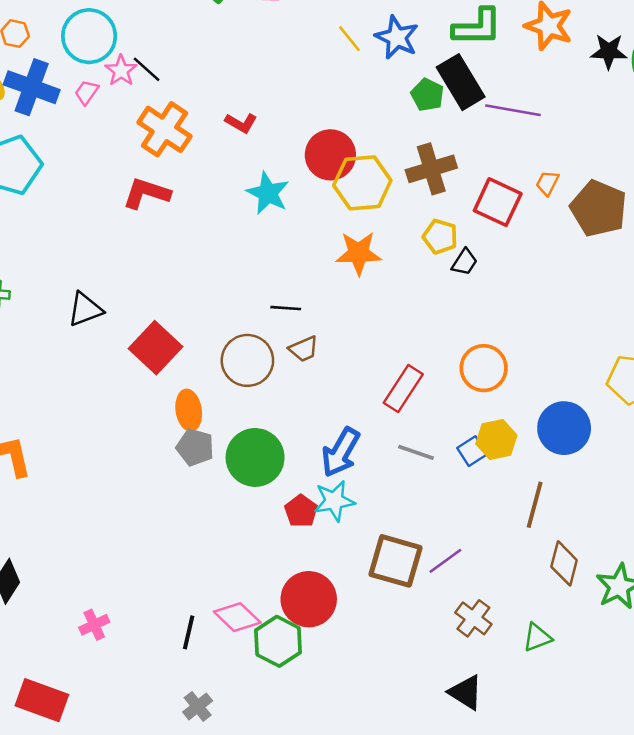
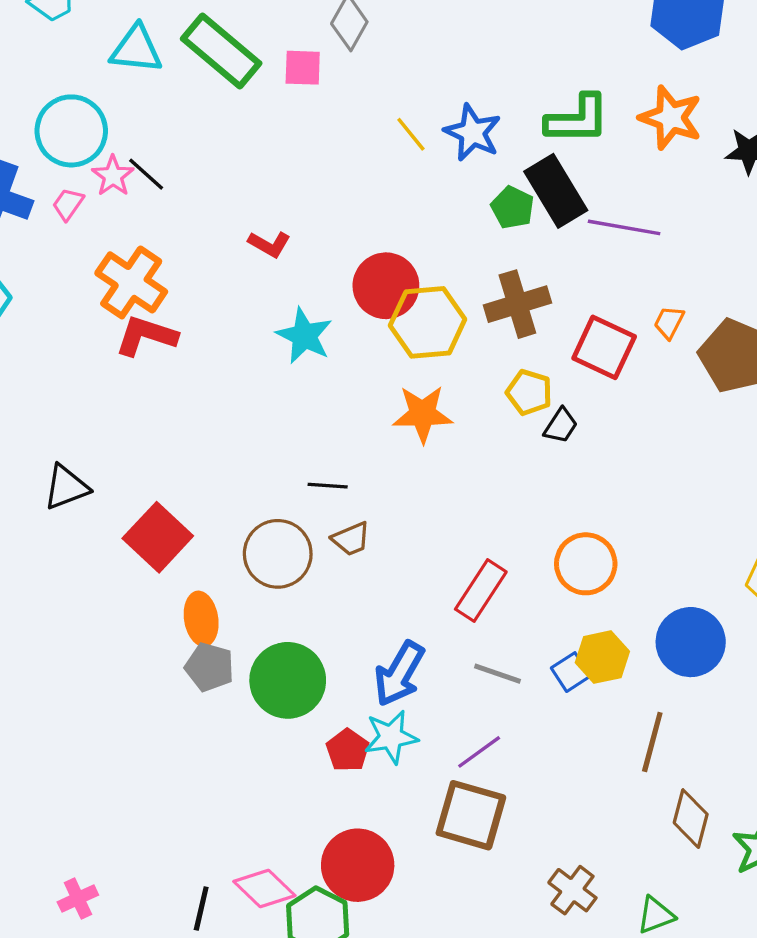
orange cross: (164, 129) -> (131, 282), moved
purple line: (445, 561) -> (479, 752), moved

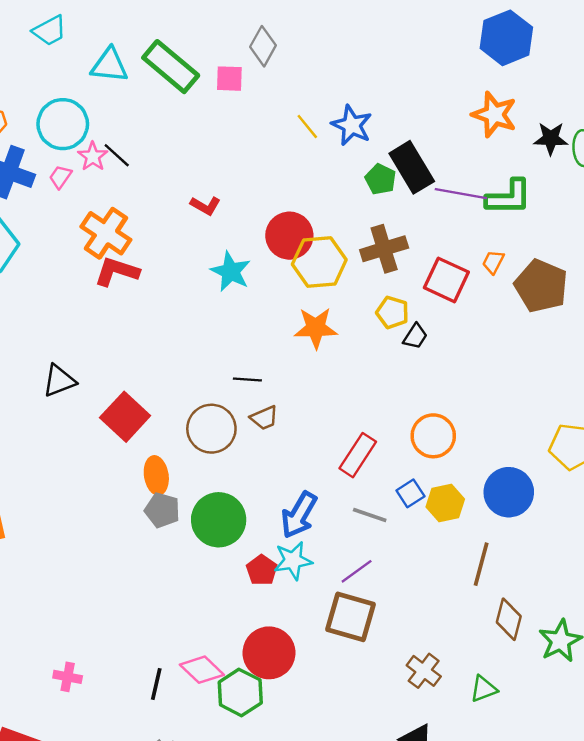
green L-shape: (577, 119) -> (509, 197), moved
blue square: (571, 672) -> (410, 493), moved
pink cross: (78, 898) -> (68, 677), turned 36

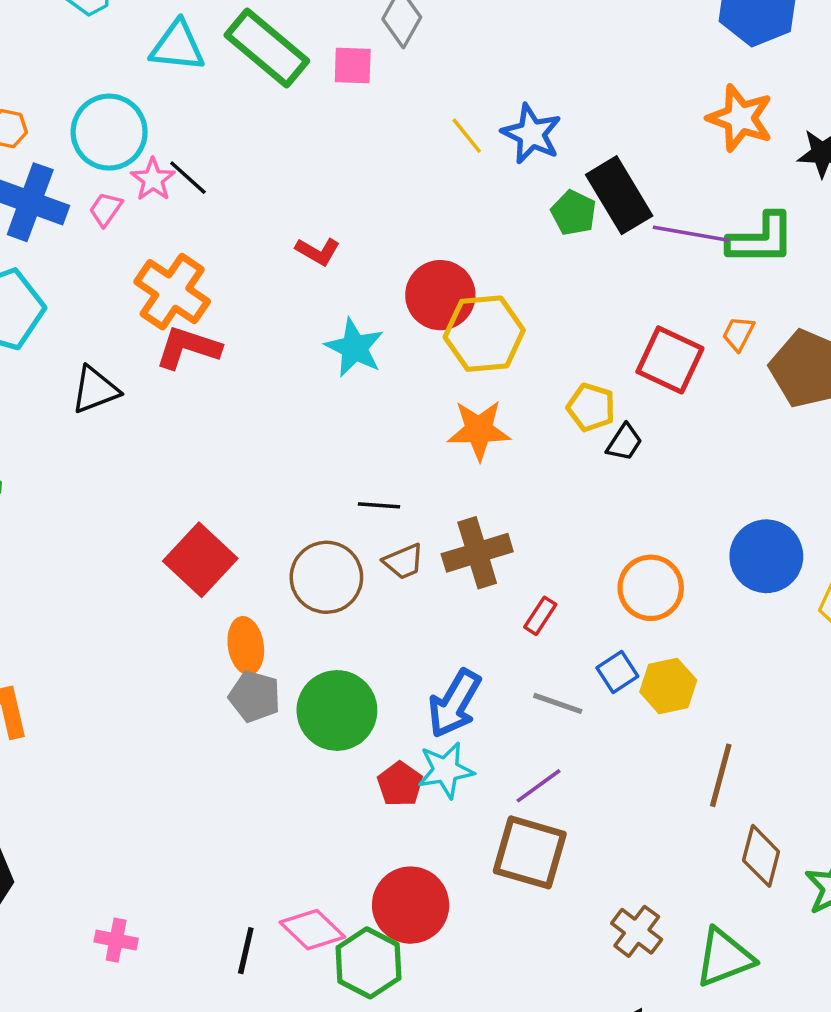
brown cross: (384, 249) -> (477, 553), moved
black triangle: (59, 381) -> (95, 390), moved
red rectangle: (358, 455) -> (540, 616), size x0.6
blue circle: (509, 492) -> (766, 556), moved
green triangle: (484, 689) -> (724, 958), size x1.5

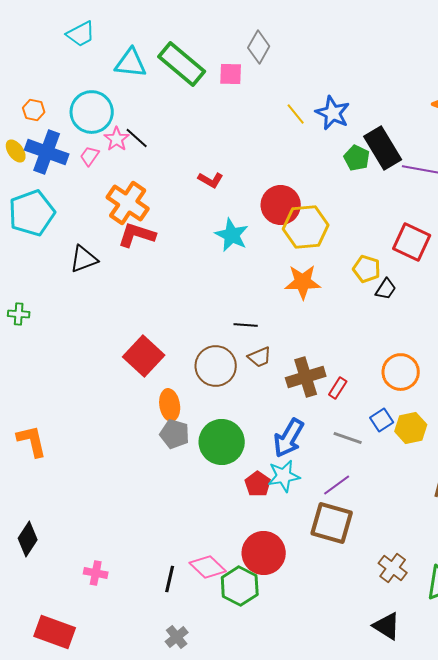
brown cross: (477, 553) -> (306, 377), moved

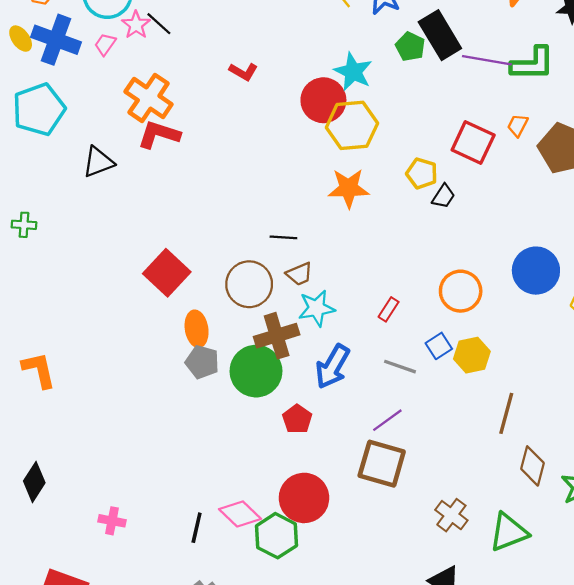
cyan star: (232, 235) -> (353, 72), moved
brown cross: (306, 377) -> (277, 336), moved
cyan star: (284, 476) -> (317, 308), moved

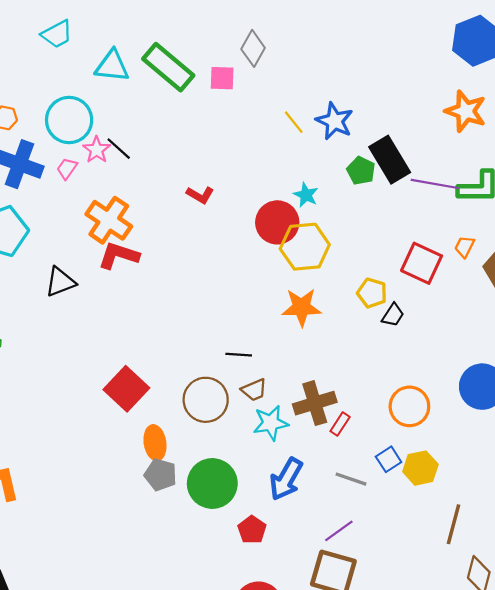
cyan star: (353, 72) -> (306, 195), size x0.7
brown cross: (277, 336) -> (315, 403), moved

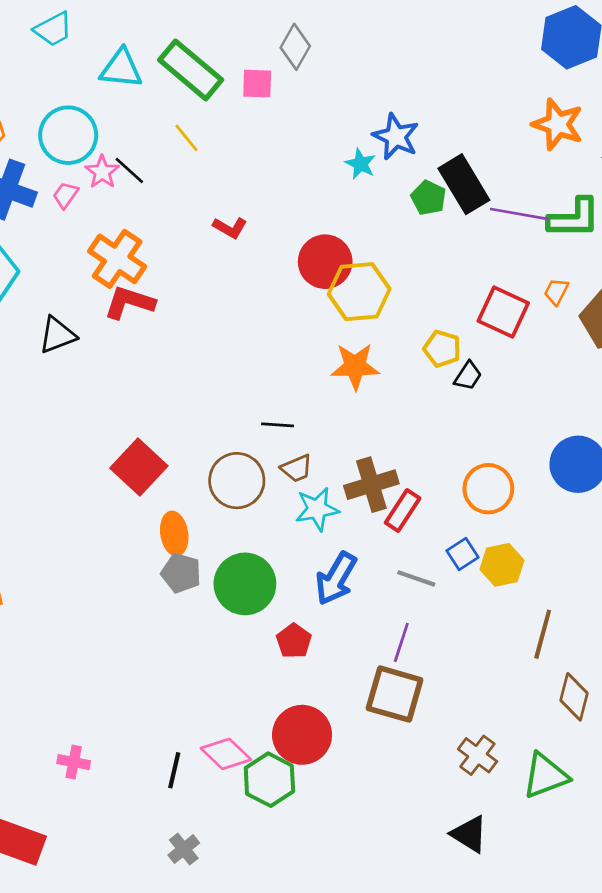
yellow line: (294, 122) -> (186, 138), moved
cyan star: (306, 195) -> (361, 164), moved
red rectangle: (340, 424) -> (403, 510), size x1.4
purple line: (339, 531) -> (401, 642), turned -36

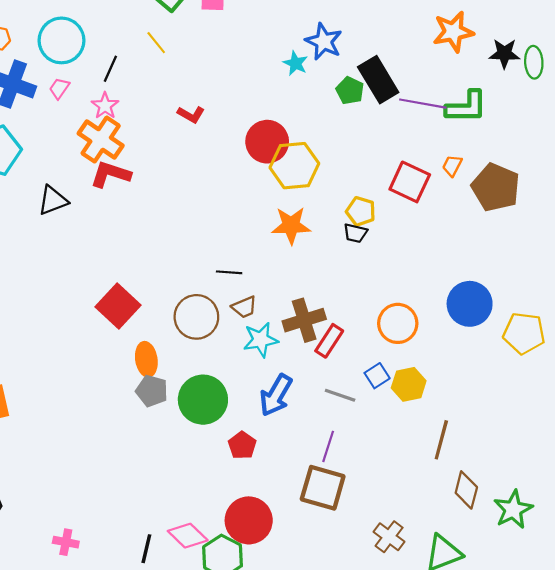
orange star: (558, 124) -> (453, 32), turned -30
black line: (129, 171) -> (110, 69), turned 72
pink star: (102, 172) -> (105, 106), moved
black trapezoid: (468, 376) -> (355, 233), moved, turned 70

